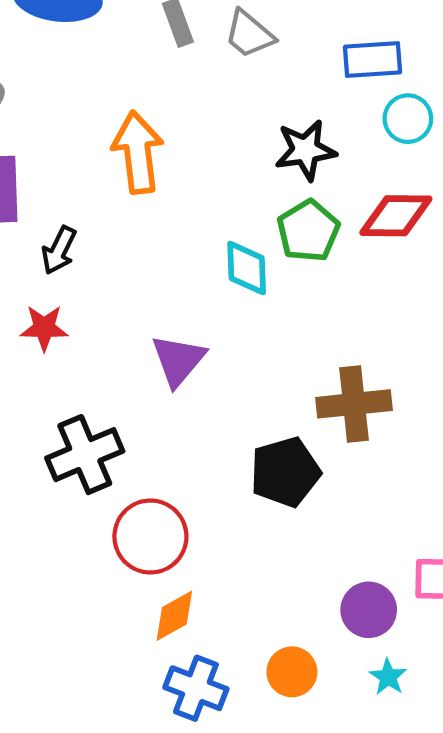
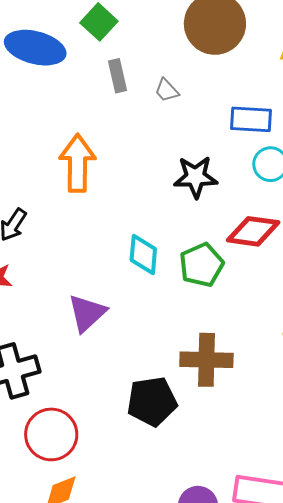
gray trapezoid: (249, 34) -> (167, 90), size x0.7
green pentagon: (308, 231) -> (201, 265), moved

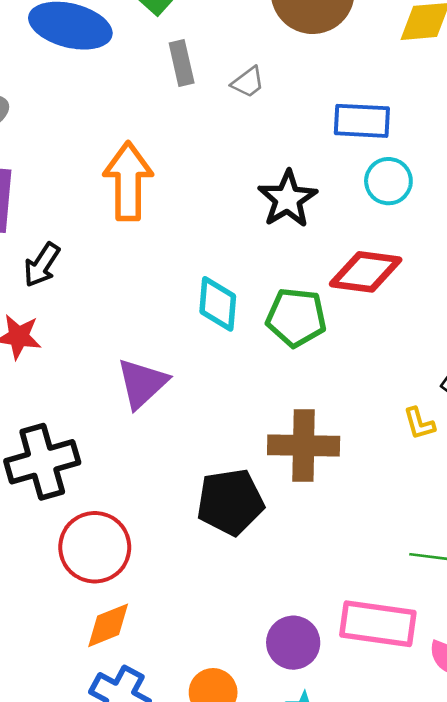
gray trapezoid: (167, 90) -> (248, 82), turned -84
black star: (196, 177) -> (288, 199), turned -30
green pentagon: (201, 265) -> (296, 317), turned 30

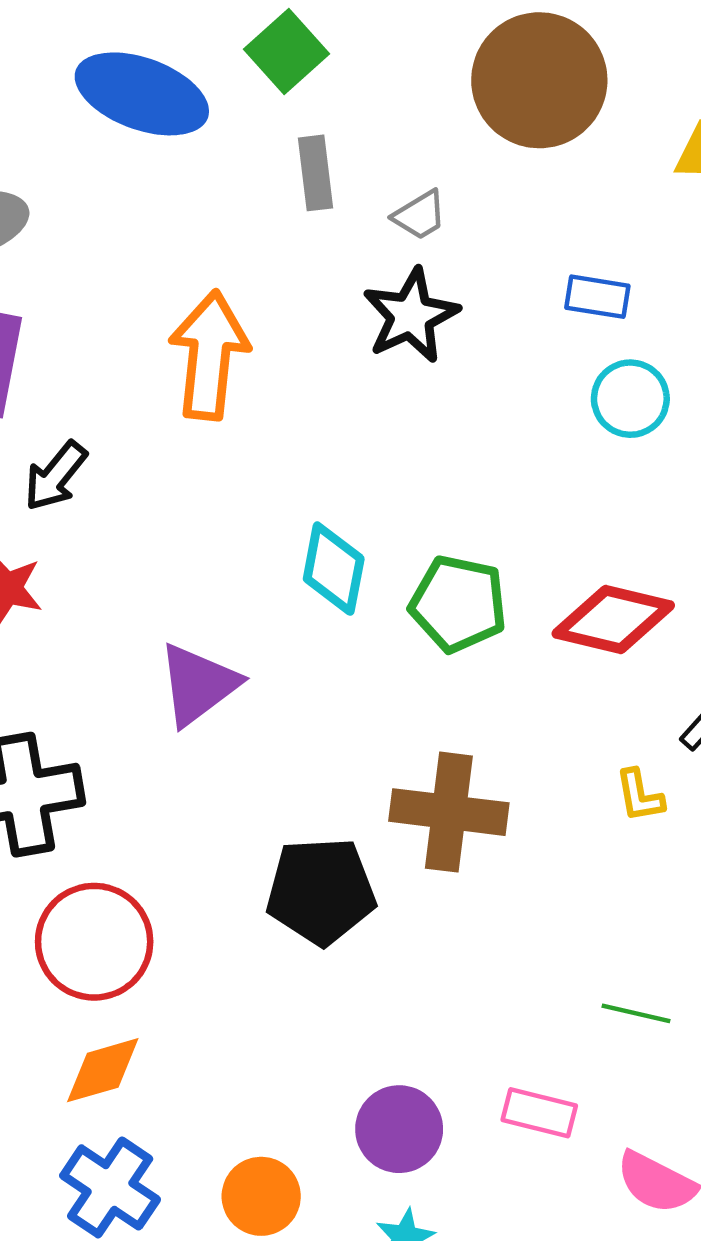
blue rectangle: (362, 121) -> (597, 297), size x0.7
black star: (288, 199) -> (411, 316), moved
red diamond: (366, 272) -> (613, 619), moved
pink rectangle: (378, 624) -> (539, 1113), size x0.6

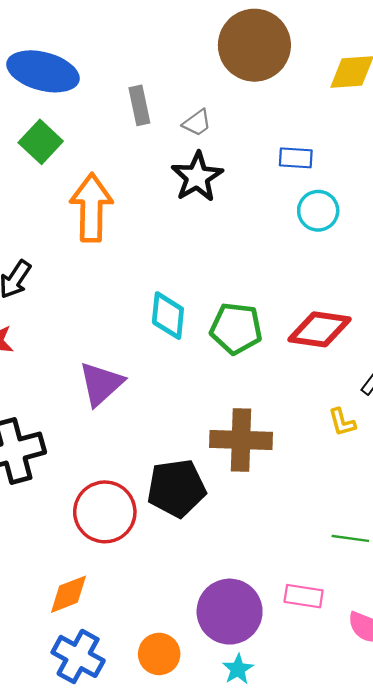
green square: (286, 52) -> (41, 142), moved
red circle: (94, 942) -> (105, 512), moved
purple circle: (399, 1129) -> (230, 612), size x1.4

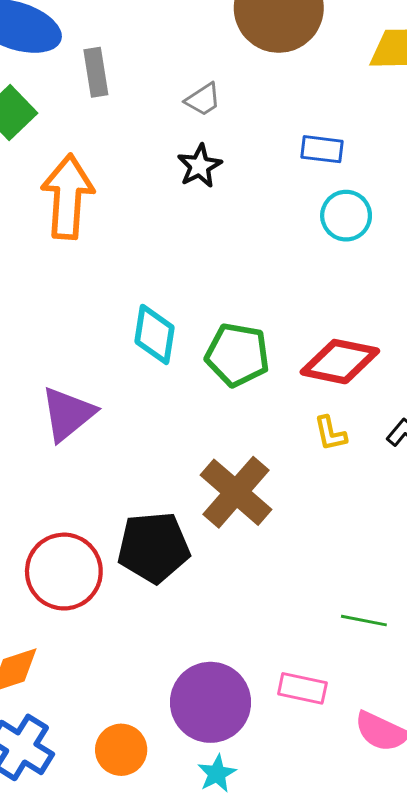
gray rectangle: (139, 105) -> (96, 72), moved
black star: (197, 177) -> (200, 166), size x0.7
yellow L-shape: (342, 422) -> (330, 433), moved
brown cross: (241, 440) -> (236, 492), turned 36

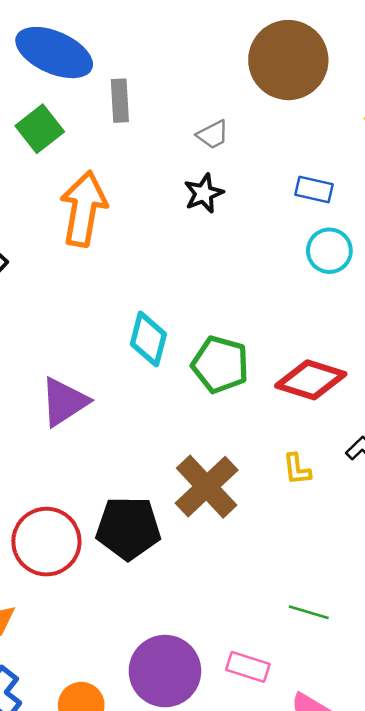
yellow L-shape: (330, 433) -> (297, 469), moved

